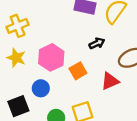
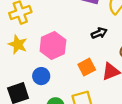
orange square: (78, 71) -> (87, 67), moved

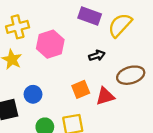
pink hexagon: (53, 46) -> (50, 44), moved

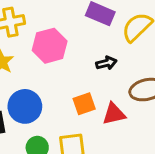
blue circle: (33, 94) -> (25, 106), size x1.5

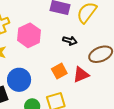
black arrow: (106, 63) -> (70, 41), turned 40

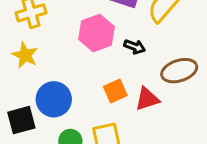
pink hexagon: (29, 35) -> (96, 33), moved

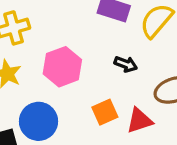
pink hexagon: (96, 33) -> (62, 67), moved

